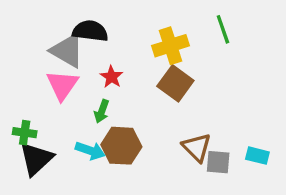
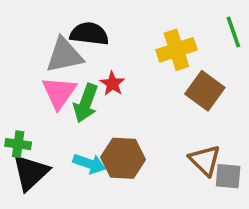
gray triangle: (67, 51) -> (64, 55), turned -42
brown square: (175, 83) -> (205, 91), moved
green arrow: (102, 111) -> (86, 103), moved, size x1.5

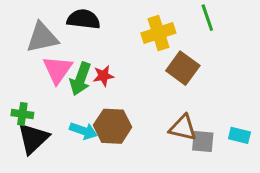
gray triangle: (64, 55) -> (42, 38), moved
red star: (112, 84) -> (103, 76), moved, turned 30
brown triangle: (205, 160) -> (183, 128), turned -32

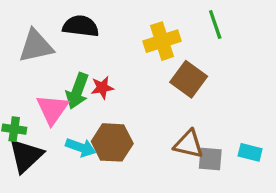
pink triangle: (58, 70) -> (52, 109), moved

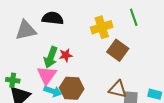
pink triangle: (52, 109) -> (47, 75), moved

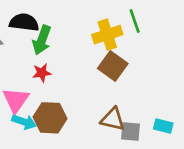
yellow cross: (102, 27) -> (107, 35), moved
green arrow: (51, 57) -> (42, 40), moved

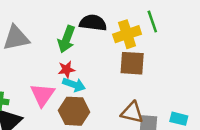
black semicircle: (24, 22) -> (93, 23), moved
brown square: (113, 66) -> (132, 63), turned -32
cyan arrow: (24, 122) -> (74, 85), moved

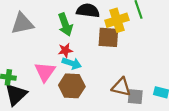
green arrow: (66, 39) -> (65, 25), turned -40
brown square: (132, 63) -> (108, 37), moved

